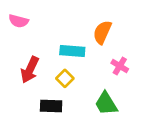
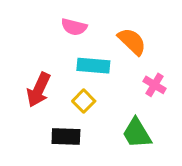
pink semicircle: (19, 21) -> (74, 27), moved
orange semicircle: (102, 32) -> (132, 41), turned 110

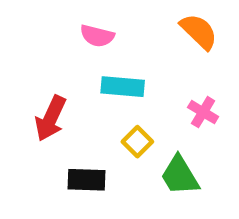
orange semicircle: (132, 41) -> (199, 32), moved
yellow square: (84, 101) -> (137, 142), moved

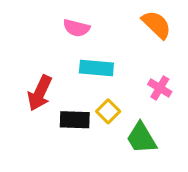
black rectangle: (87, 180) -> (75, 120), moved

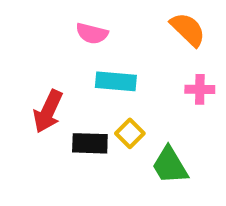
pink cross: (160, 88) -> (200, 89), moved, turned -30

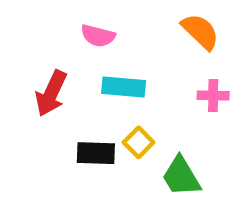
red arrow: (48, 111) -> (51, 93), moved

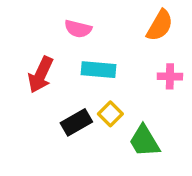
orange semicircle: (200, 32) -> (160, 25), turned 76
black rectangle: (96, 153) -> (76, 122), turned -32

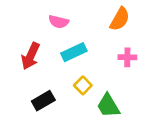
cyan rectangle: (98, 70) -> (74, 52), turned -30
black rectangle: (76, 122) -> (43, 101), moved

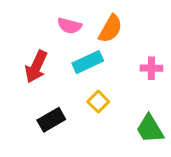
orange semicircle: (120, 19) -> (110, 29), moved
green trapezoid: (108, 106) -> (150, 129), moved

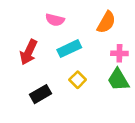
orange semicircle: (110, 29) -> (106, 22), moved
green trapezoid: (150, 129) -> (118, 80), moved

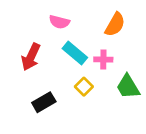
cyan rectangle: (69, 49) -> (75, 53), turned 65
pink cross: (119, 53) -> (103, 59), moved

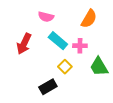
black rectangle: (44, 102) -> (48, 87), moved

